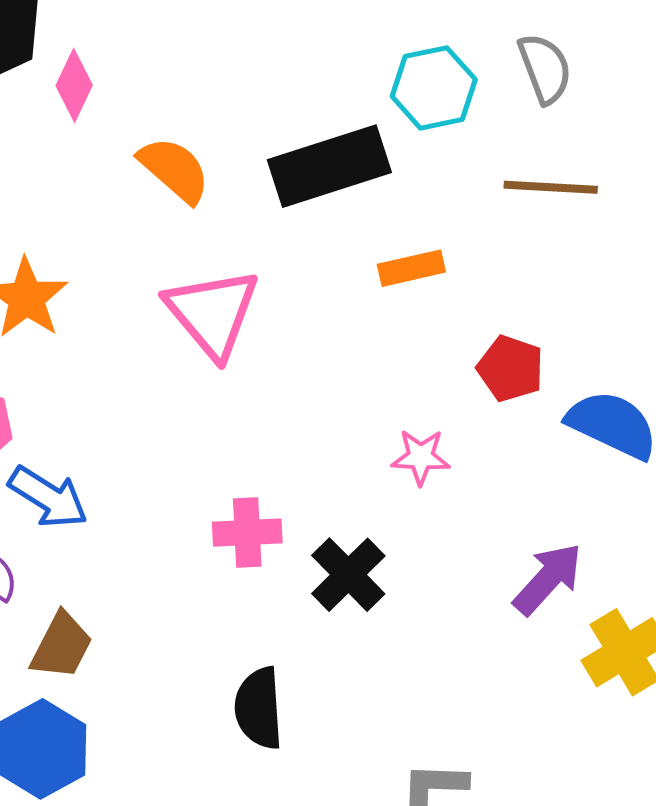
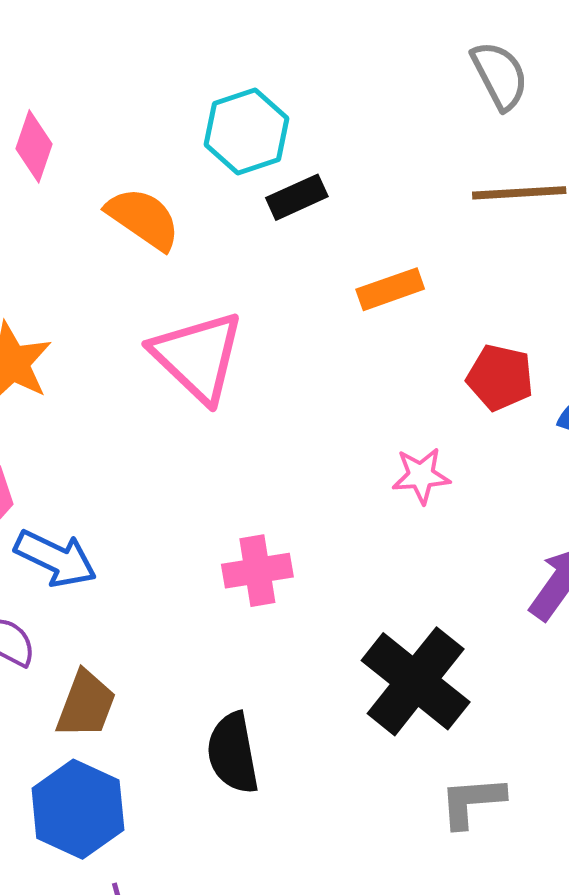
cyan hexagon: (434, 88) -> (246, 132), moved
black rectangle: (329, 166) -> (297, 197), size x0.5
black cross: (348, 575) -> (416, 681), moved, size x1.4
black semicircle: (259, 708) -> (233, 753), moved

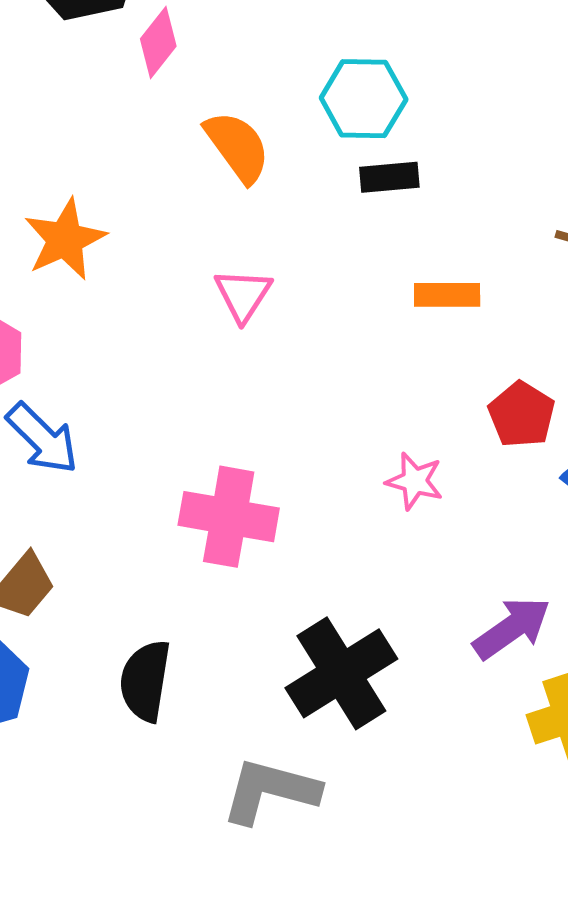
pink triangle: (198, 357) -> (243, 295), size x0.6
pink cross: (257, 571) -> (229, 517), size x1.4
gray L-shape: (472, 802) -> (270, 791), moved, size x1.4

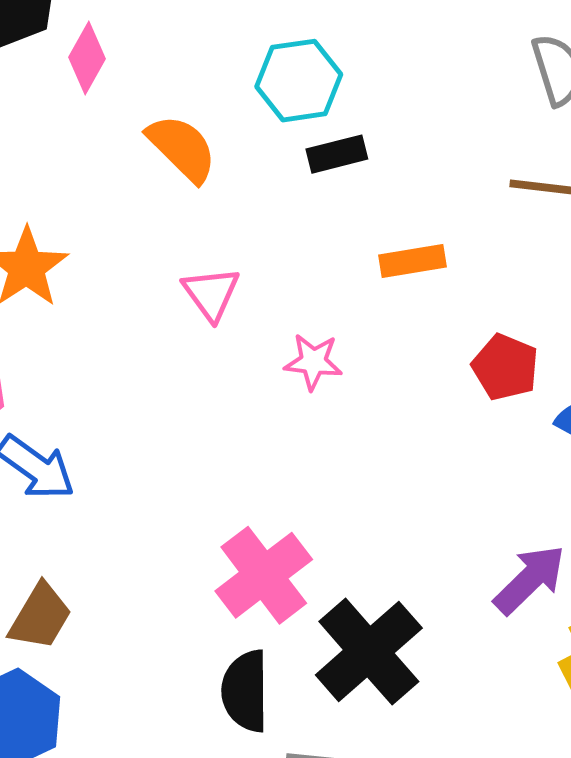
pink star: (415, 481) -> (313, 362), moved
pink cross: (229, 517) -> (264, 575), moved, turned -38
black semicircle: (145, 681) -> (245, 691), moved

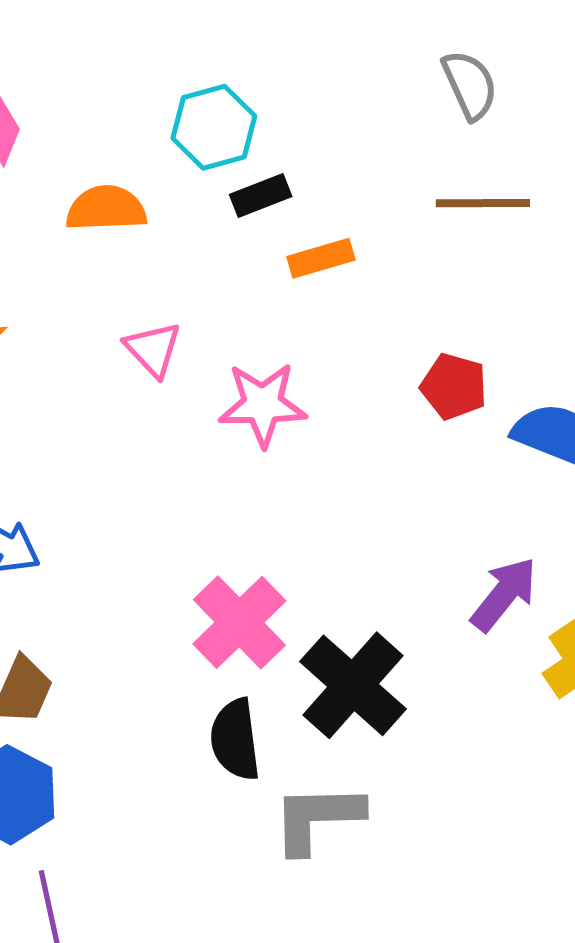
orange semicircle: (182, 148) -> (106, 208), turned -40
orange rectangle: (413, 261) -> (321, 258), moved
pink star: (313, 362) -> (263, 405), size x1.5

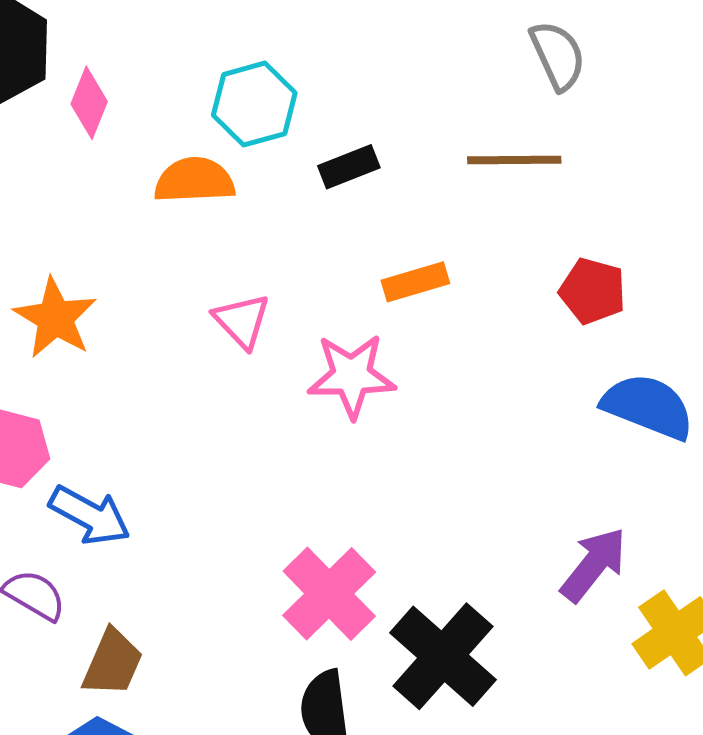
cyan hexagon: (214, 127) -> (254, 104), moved
brown line: (483, 203) -> (514, 160), moved
orange rectangle: (321, 258) -> (415, 282), moved
red pentagon: (454, 386) -> (593, 291), moved

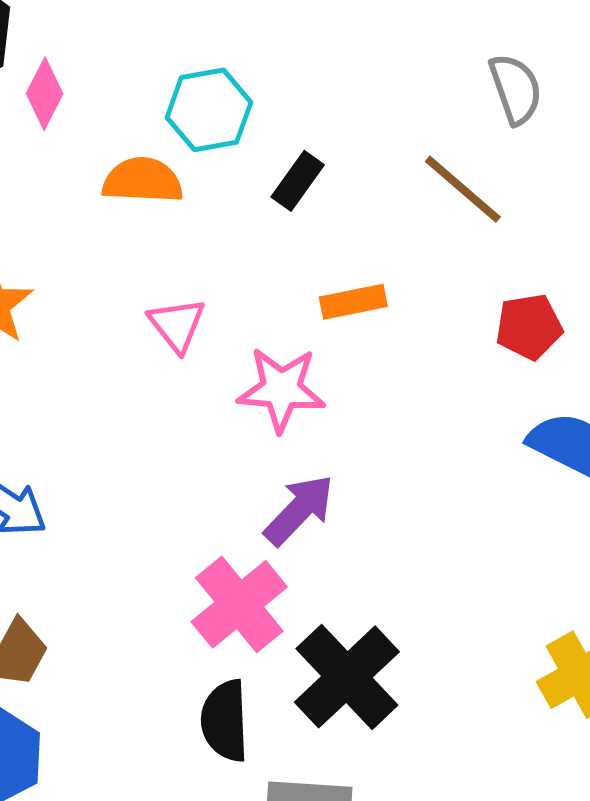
brown line: (514, 160) -> (463, 189), turned 36
black rectangle: (349, 167) -> (298, 181), turned -38
red pentagon: (593, 291) -> (529, 327), turned -30
purple arrow: (594, 565) -> (299, 510), moved

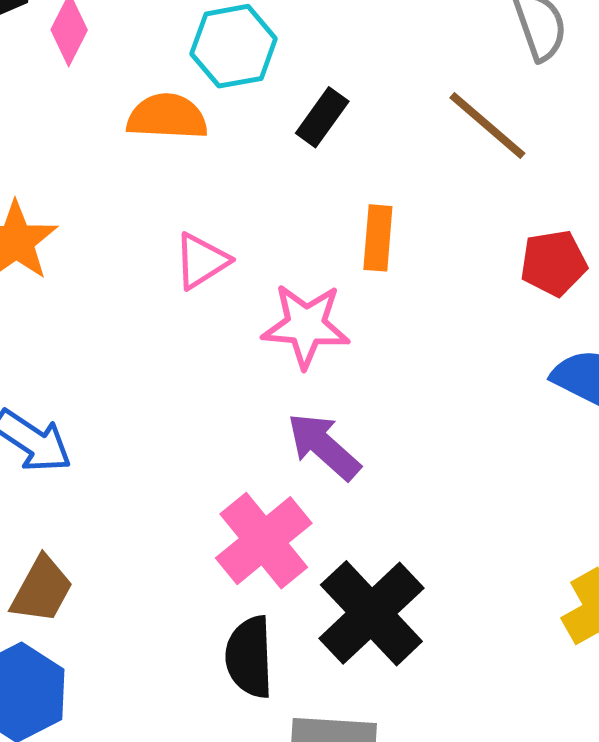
orange rectangle: (353, 302) -> (378, 238), turned -74
pink triangle: (177, 325) -> (201, 261), turned 36
purple arrow: (299, 510) -> (324, 446), turned -92

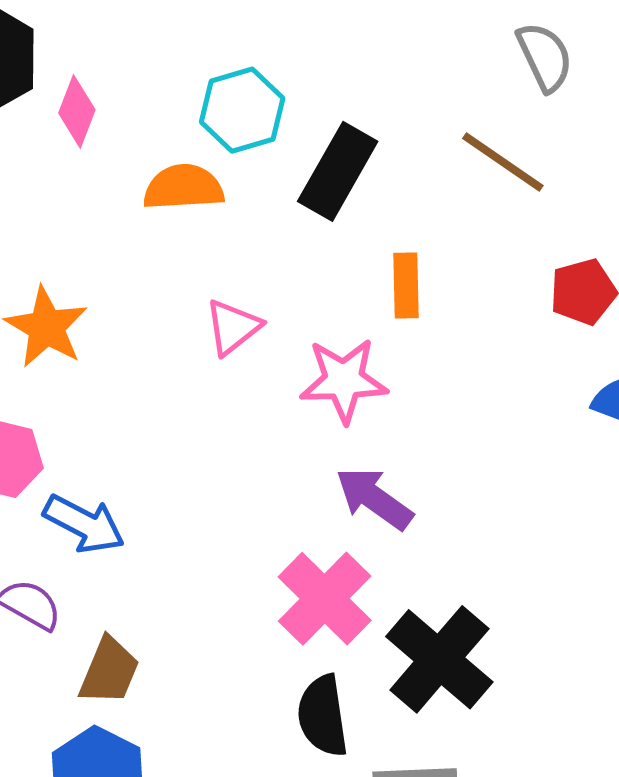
black rectangle: (322, 117) -> (338, 171), size x1.6

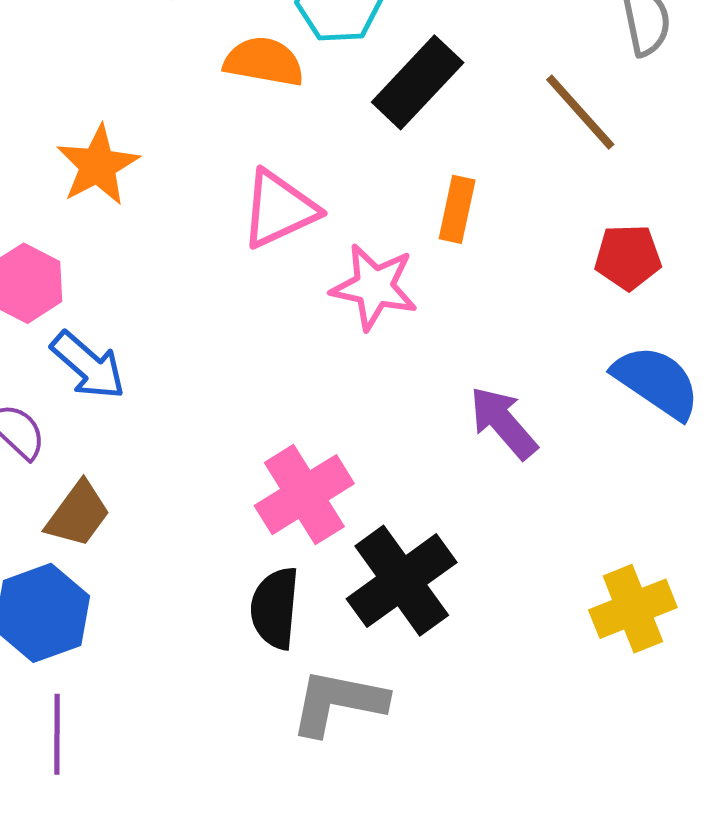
pink triangle: (233, 327) -> (279, 209), size x1.4
purple arrow: (374, 498) -> (503, 423), moved

